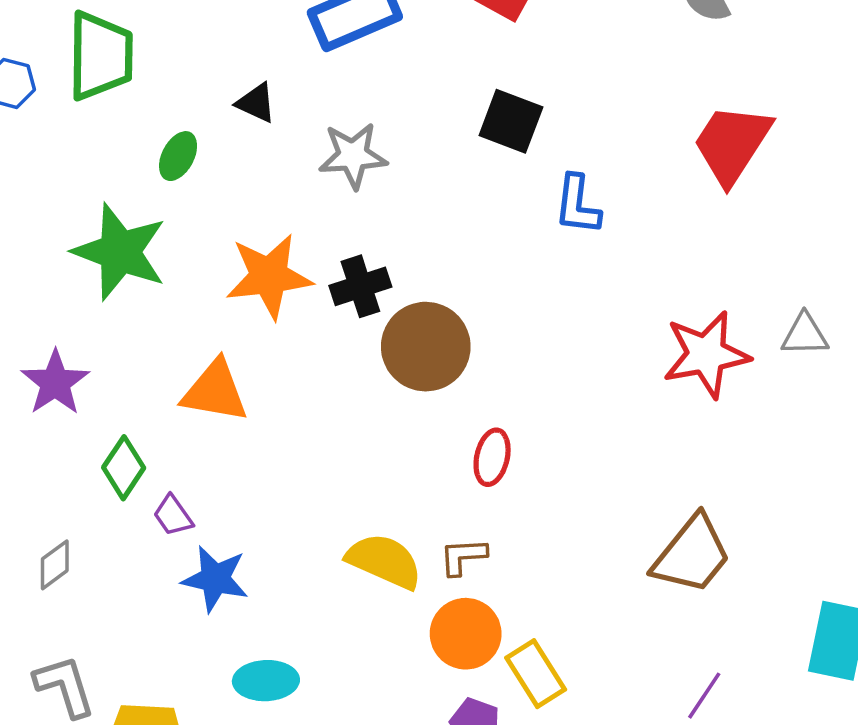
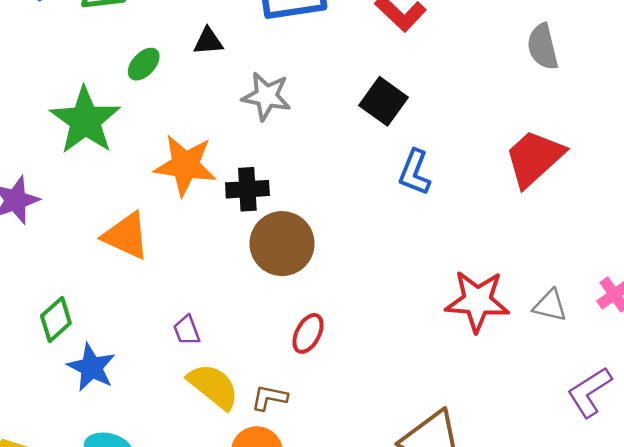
black triangle: (256, 103) -> (208, 41), turned -44
green diamond: (124, 468) -> (56, 319), moved
purple trapezoid: (173, 516) -> (187, 330), moved

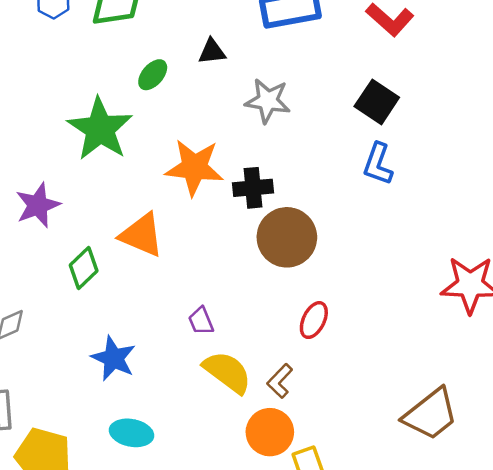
blue L-shape: (415, 172) -> (378, 164), moved
green diamond: (56, 319) -> (84, 268), moved
brown L-shape: (269, 398) -> (280, 381), turned -56

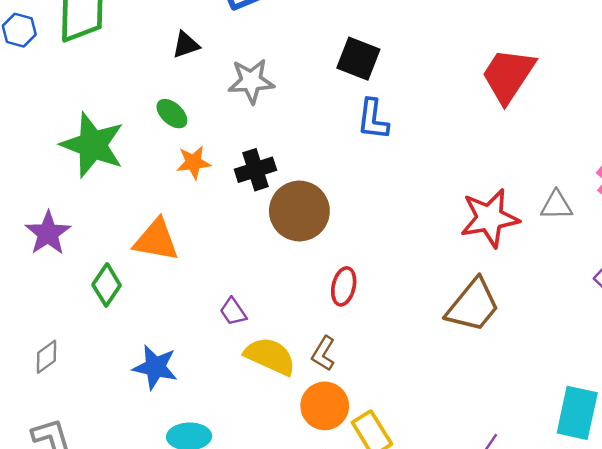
green ellipse: (153, 75) -> (172, 114), moved, turned -76
orange star: (194, 167) -> (194, 162), size x0.6
brown trapezoid: (431, 414) -> (473, 305), moved

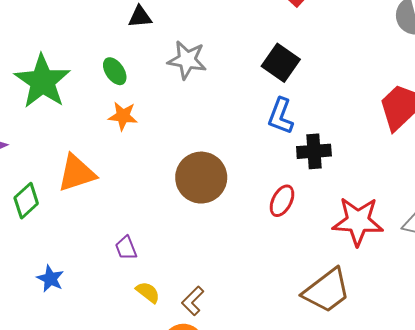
black cross: (255, 170) -> (314, 151), moved
orange triangle: (156, 240) -> (76, 173), turned -42
red ellipse: (344, 286) -> (282, 201), moved
yellow semicircle: (270, 356) -> (148, 292), size x0.6
blue star: (155, 367) -> (50, 279), size x0.7

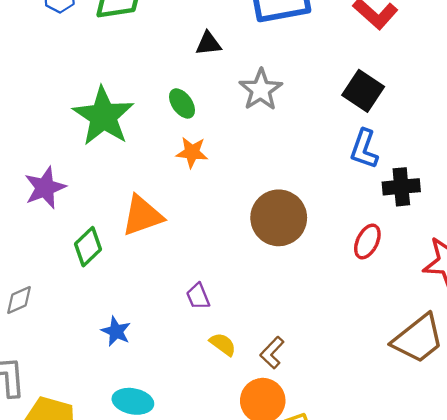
gray star: (187, 60) -> (261, 90), turned 30

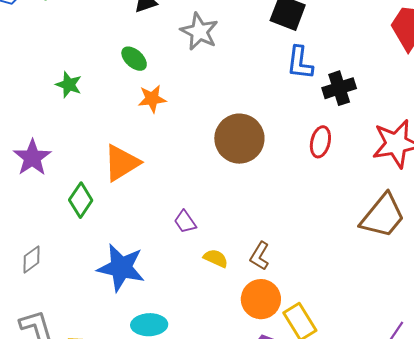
green star: (103, 116) -> (69, 85), size x0.5
blue star: (116, 331) -> (121, 268), size x1.8

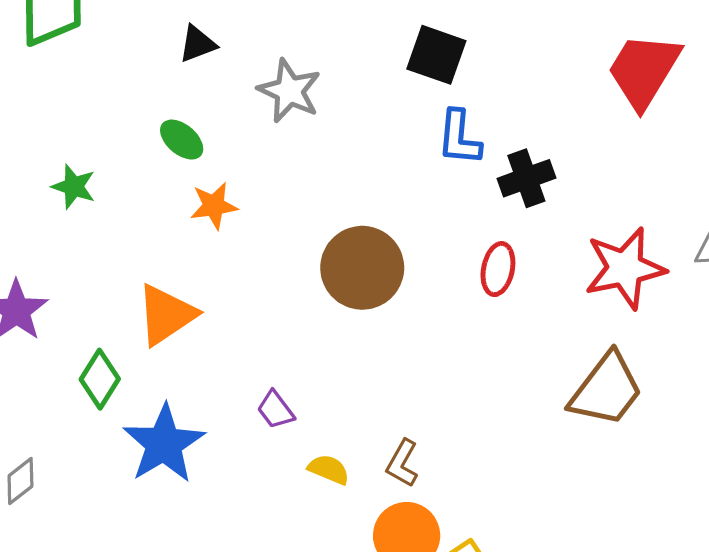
blue star: (121, 268) -> (164, 444), moved, turned 30

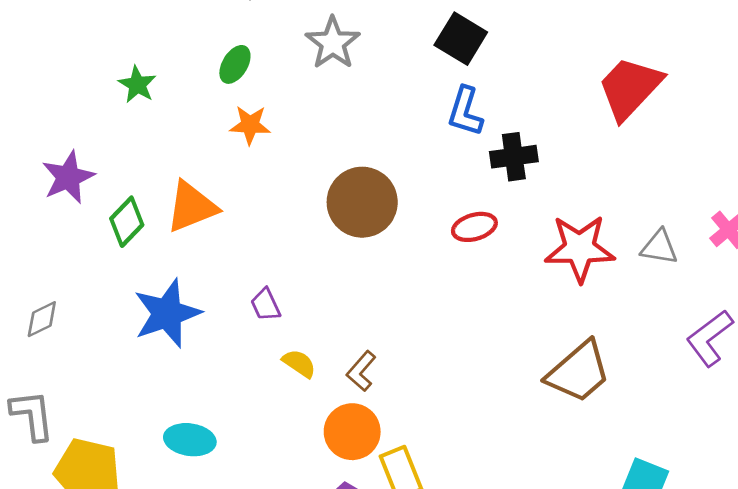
green ellipse: (182, 140) -> (235, 64), turned 69
red ellipse: (498, 269) -> (474, 227), turned 51
green diamond: (100, 379) -> (127, 222), moved
brown trapezoid: (606, 390) -> (578, 372), moved

